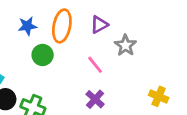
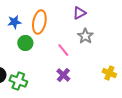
purple triangle: (99, 25) -> (79, 13), moved

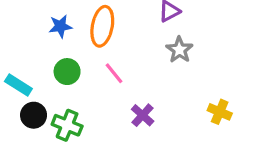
green circle: (25, 43) -> (67, 72), moved
pink line: (63, 50) -> (114, 73), moved

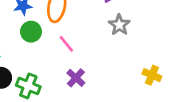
green circle: (67, 72) -> (31, 32), moved
purple cross: (143, 115) -> (76, 78), moved

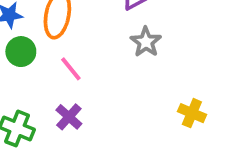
purple cross: (76, 78) -> (69, 117), moved

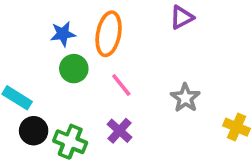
gray star: (146, 42) -> (185, 98), moved

